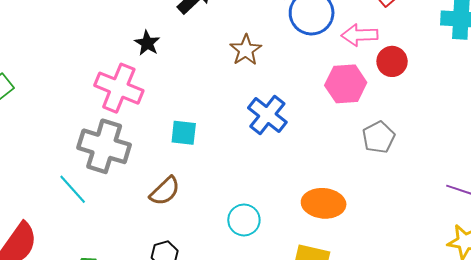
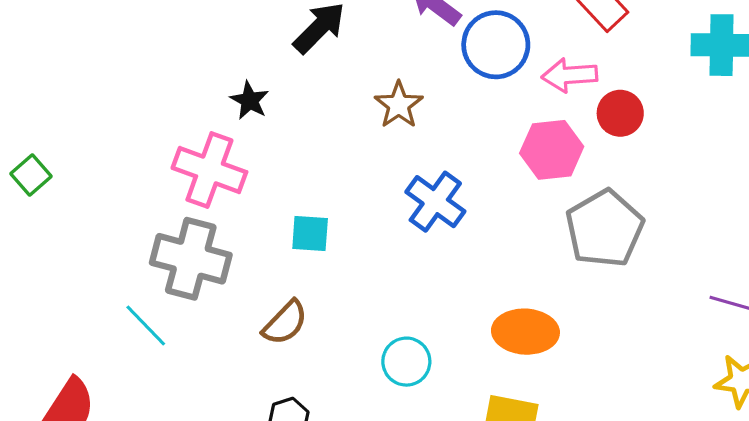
gray pentagon: (379, 137) -> (605, 229), size x1.6

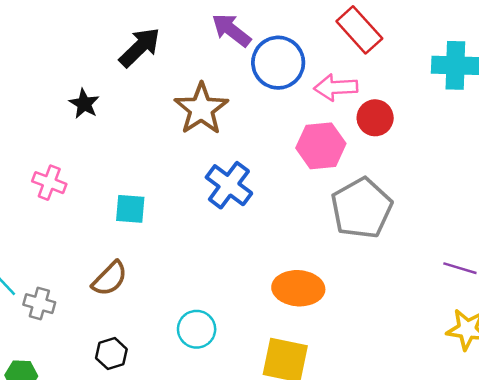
brown star: (399, 105) -> (201, 109), size x1.4
pink cross: (209, 170) -> (49, 183), moved, size x0.6
gray cross: (191, 259) -> (39, 304), moved, size x0.5
cyan circle: (406, 362) -> (197, 329), moved

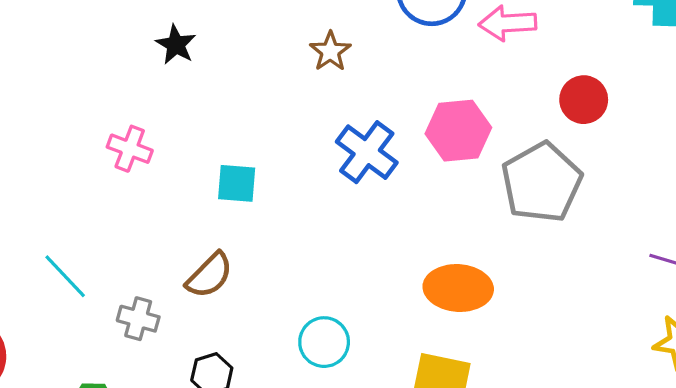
brown star: (201, 109) -> (330, 51), size x0.6
red circle: (375, 118) -> (584, 100), moved
pink hexagon: (321, 146) -> (458, 131), moved
gray cross: (39, 304) -> (138, 319), moved

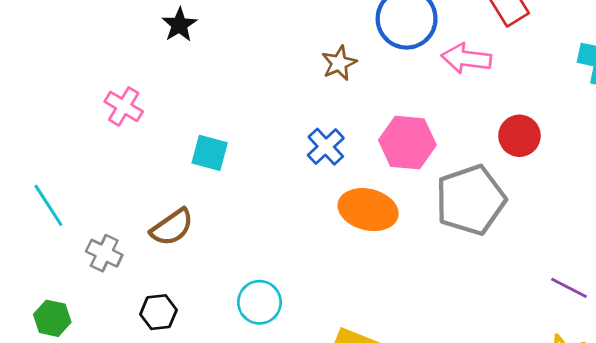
brown star: (330, 51) -> (339, 63), moved
blue cross: (367, 152) -> (326, 147), size x0.7
orange ellipse: (458, 288) -> (368, 210), moved

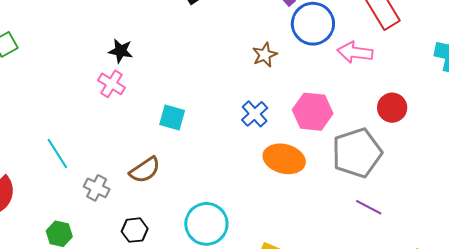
black star: (179, 25) -> (121, 51), moved, turned -30
purple line: (569, 288) -> (369, 207), moved
cyan circle: (259, 302) -> (206, 224), size x1.4

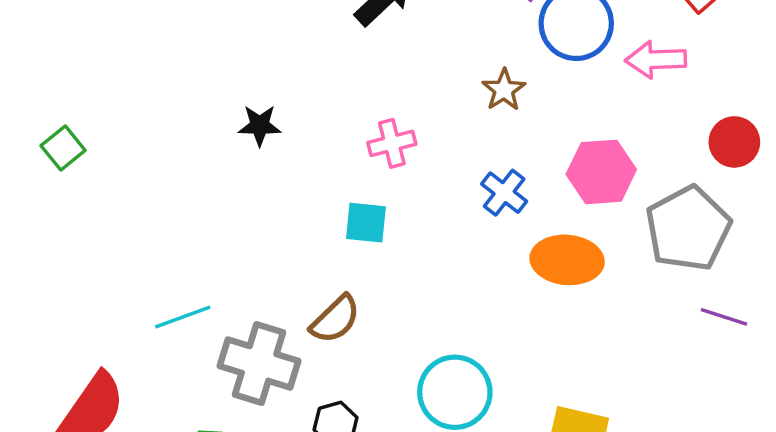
pink cross: (112, 84) -> (392, 143), moved, turned -36
cyan line: (57, 154) -> (183, 317), turned -68
gray cross: (97, 188) -> (259, 363), size x1.8

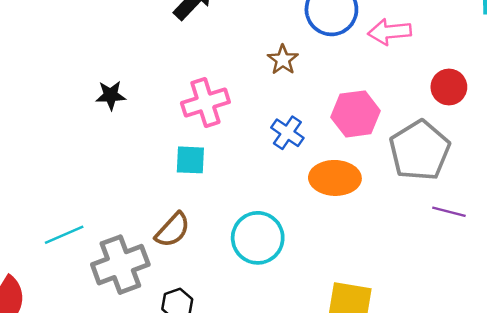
pink cross: (392, 143) -> (205, 102), size x1.4
gray cross: (259, 363) -> (120, 265), turned -34
cyan circle: (455, 392) -> (258, 238), moved

